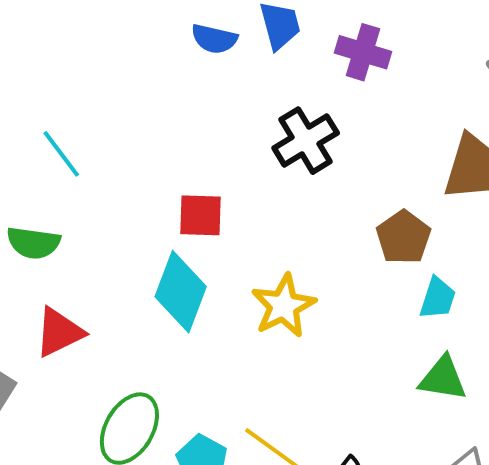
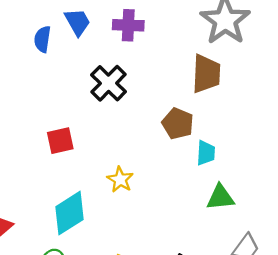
blue semicircle: (214, 39) -> (42, 39), turned 100
cyan diamond: (181, 292) -> (69, 213), moved, turned 51
yellow star: (284, 306) -> (120, 180), size x0.7

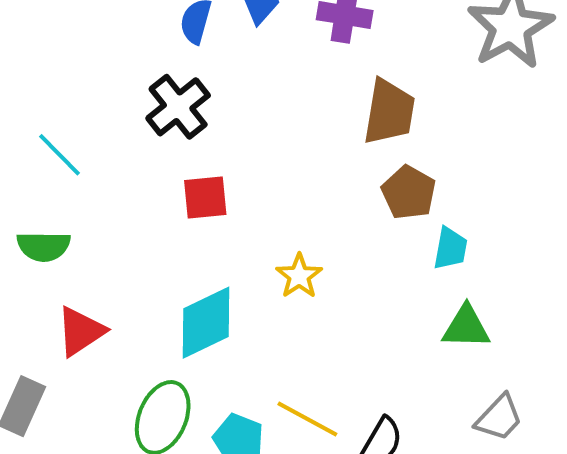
brown trapezoid: (206, 74) -> (389, 112), moved
black cross: (109, 83) -> (178, 107), moved

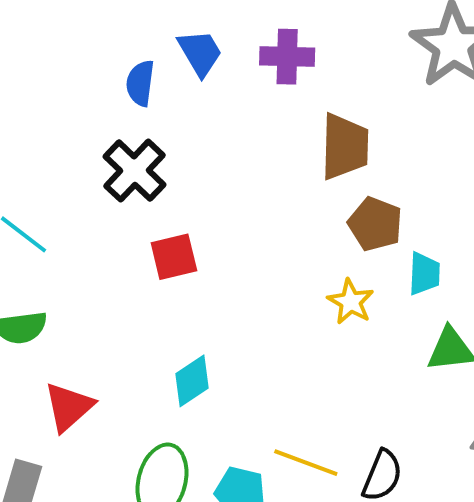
yellow star: (299, 276) -> (351, 302), moved
cyan diamond: (206, 323) -> (192, 381), size x0.7

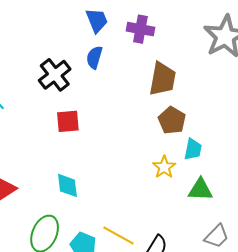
blue semicircle: (140, 83) -> (94, 57), moved
yellow star: (351, 302) -> (164, 167), moved
cyan diamond: (192, 381) -> (67, 185), turned -72

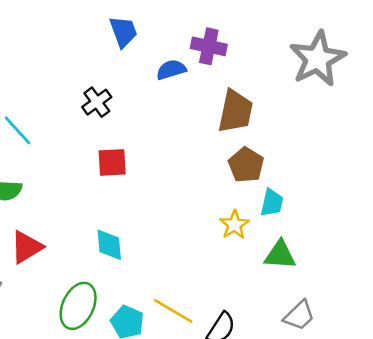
blue trapezoid: (97, 20) -> (123, 32), moved
blue semicircle: (94, 57) -> (171, 70), moved, turned 55
black cross: (55, 75) -> (97, 102), size x0.7

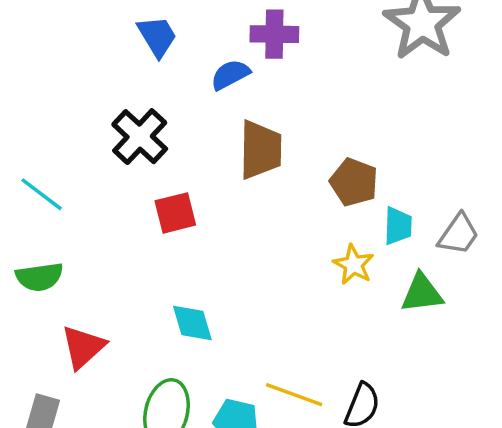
black cross: (97, 102) -> (140, 137), size x1.4
brown trapezoid: (235, 111) -> (261, 150), moved
gray trapezoid: (299, 315) -> (458, 234), moved

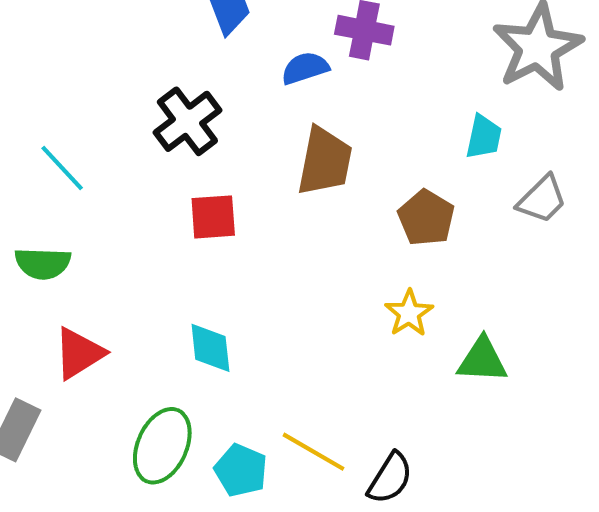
cyan trapezoid: (398, 226) -> (484, 137), moved
gray trapezoid: (458, 234) -> (542, 199), moved

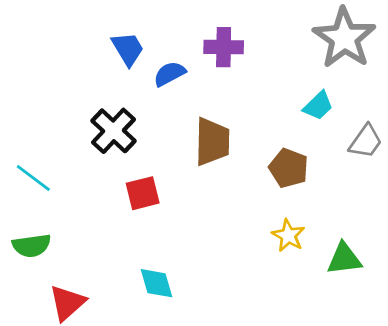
blue semicircle: (305, 68) -> (170, 74), moved
cyan trapezoid: (484, 137) -> (318, 106), turned 44

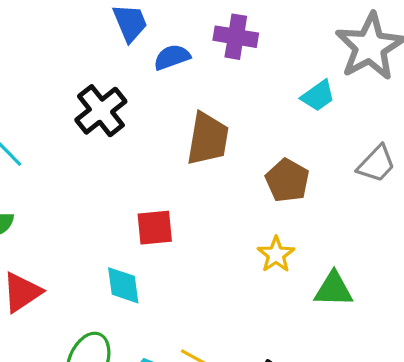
cyan trapezoid: (318, 106) -> (318, 96), moved
red square: (143, 193) -> (155, 228), moved

